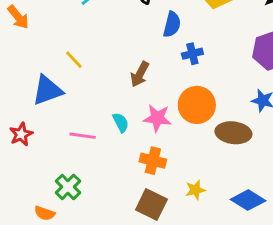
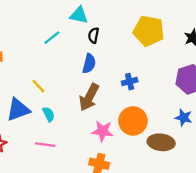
blue semicircle: (172, 24) -> (89, 64), moved
brown arrow: (140, 74) -> (89, 97), size x1.4
cyan semicircle: (121, 123) -> (49, 114), moved

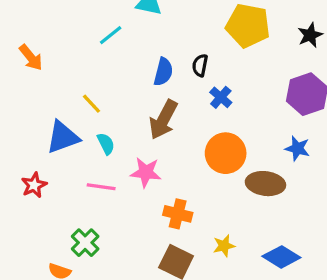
black semicircle: (94, 35) -> (200, 65), moved
blue cross: (130, 82) -> (221, 97), turned -35
pink star: (103, 131) -> (146, 172), moved

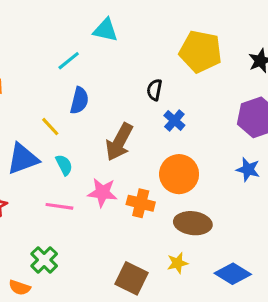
blue semicircle: (163, 72) -> (79, 101), moved
brown ellipse: (265, 184) -> (193, 223), moved
orange cross: (178, 214) -> (141, 203), moved

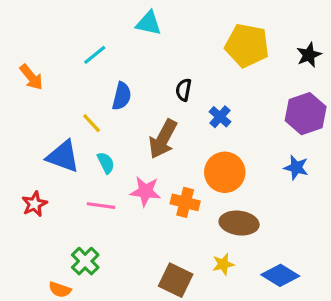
cyan line: (69, 61) -> (95, 55), moved
black semicircle: (154, 90) -> (184, 90), moved
blue triangle: (23, 159) -> (63, 156), turned 40

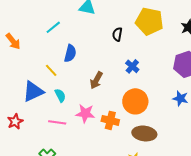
black semicircle: (184, 90) -> (117, 34), moved
brown arrow: (163, 139) -> (96, 80), size x0.7
blue triangle: (63, 156) -> (33, 91), turned -45

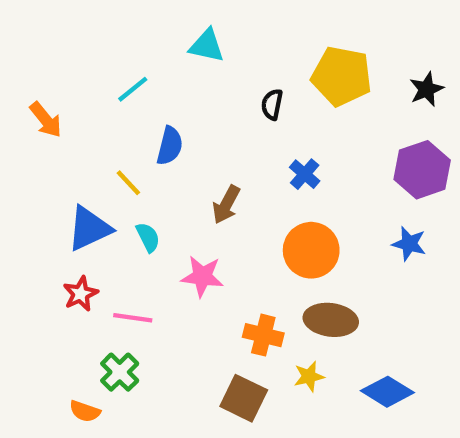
orange cross: (110, 120) -> (263, 335), moved
red star: (15, 121) -> (81, 294), moved
pink line: (57, 122) -> (133, 318), moved

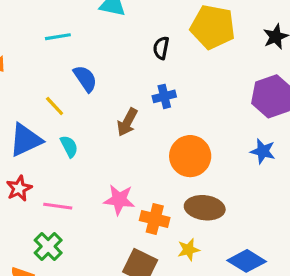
cyan line: (133, 89) -> (58, 37), turned 30
blue semicircle: (170, 146) -> (85, 79), turned -48
blue cross: (305, 174) -> (164, 96), moved, turned 35
pink star: (202, 276) -> (119, 200), moved

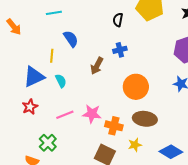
yellow line: (55, 106) -> (52, 56), turned 48
pink line: (58, 206) -> (65, 115), moved, turned -30

